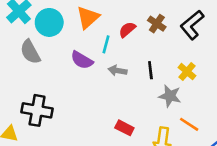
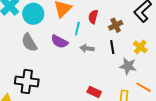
brown cross: (157, 24) -> (116, 25), moved, turned 32
red semicircle: (127, 30) -> (93, 17), turned -32
gray semicircle: (30, 52) -> (29, 43), moved

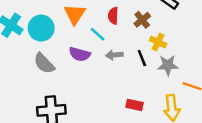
cyan line: (77, 29) -> (98, 34), turned -48
black line: (112, 47) -> (142, 58), moved
yellow cross: (140, 47) -> (158, 42), moved

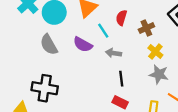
black line: (142, 58) -> (121, 79), moved

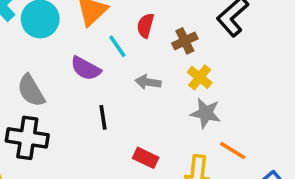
gray semicircle: (49, 45) -> (31, 91), moved
gray arrow: (113, 53) -> (148, 82), moved
black line: (121, 79) -> (103, 117), moved

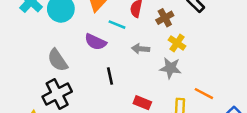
cyan line: (117, 46) -> (117, 25), turned -30
gray star: (206, 113) -> (170, 68), moved
black cross: (27, 138) -> (57, 94), turned -32

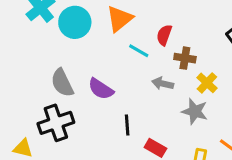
brown cross: (165, 18) -> (185, 58), moved, turned 30
purple semicircle: (95, 42) -> (101, 89), moved
black line: (110, 76) -> (127, 125), moved

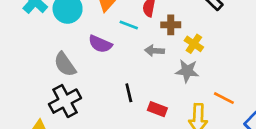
purple semicircle: (101, 89) -> (100, 44), moved

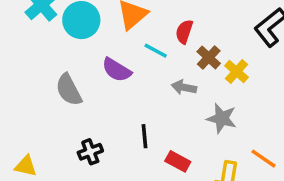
brown cross: (171, 25) -> (209, 57), turned 36
yellow cross: (194, 44) -> (236, 72), moved
black cross: (65, 101) -> (90, 152), moved, size x0.6

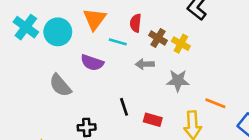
black cross: (90, 152) -> (87, 127), turned 30

